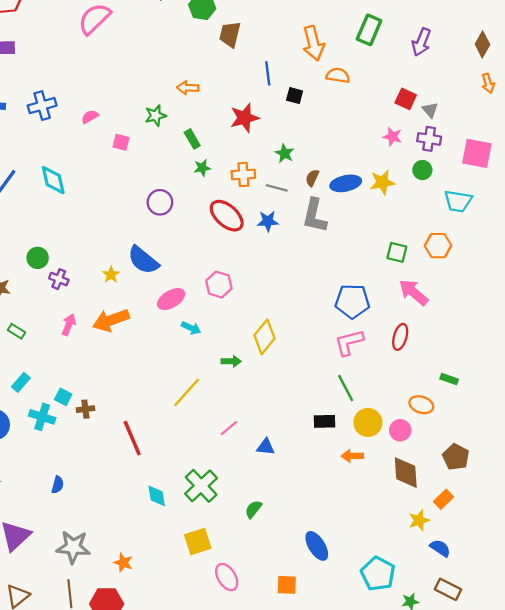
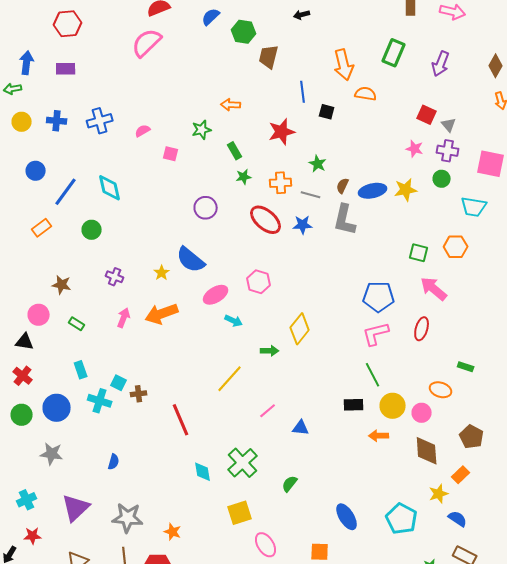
green circle: (38, 258) -> (92, 230), moved
cyan rectangle: (21, 382) -> (81, 370), turned -60
cyan pentagon: (378, 574) -> (402, 519), moved

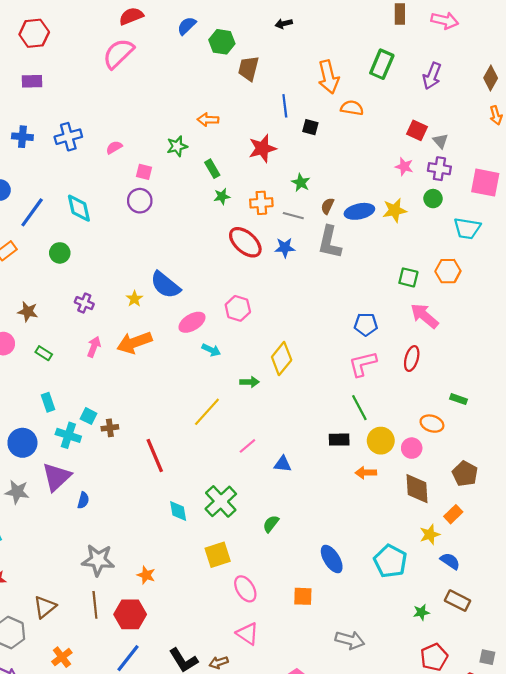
purple circle: (206, 208) -> (140, 201), moved
blue pentagon: (379, 297) -> (366, 324), size x0.7
purple triangle: (76, 508) -> (57, 477), moved

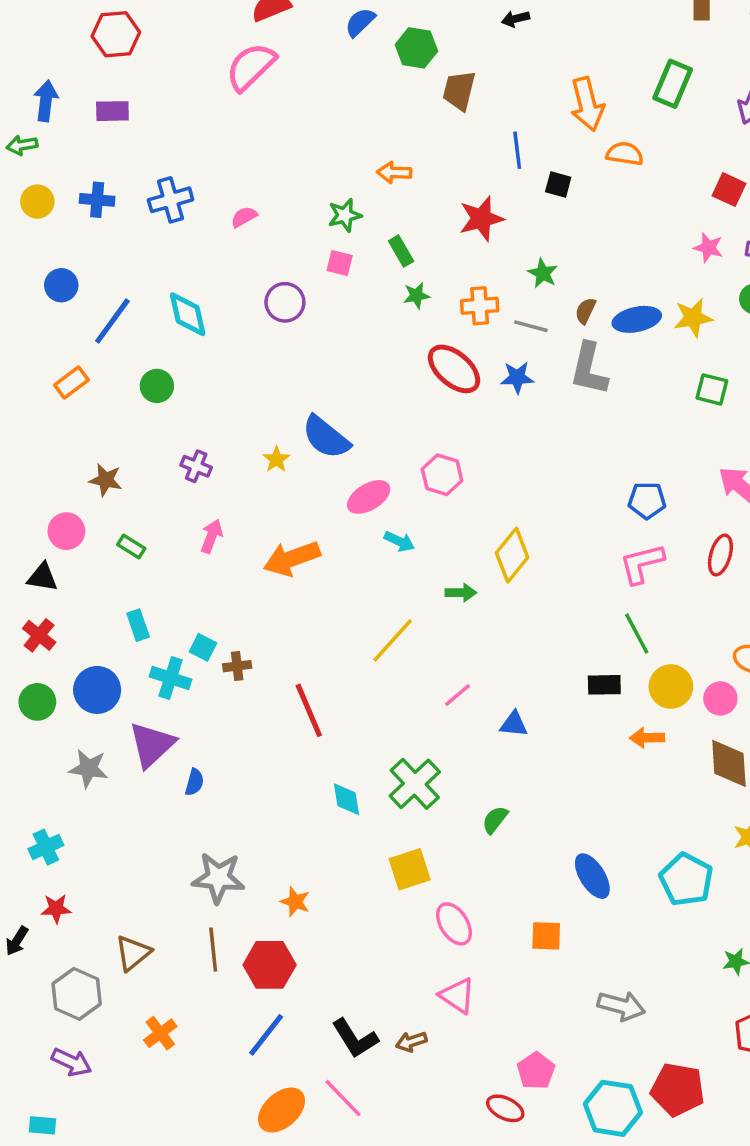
pink square: (144, 172) -> (340, 263), moved
green square: (408, 277) -> (712, 389), moved
orange arrow: (134, 343) -> (292, 558), moved

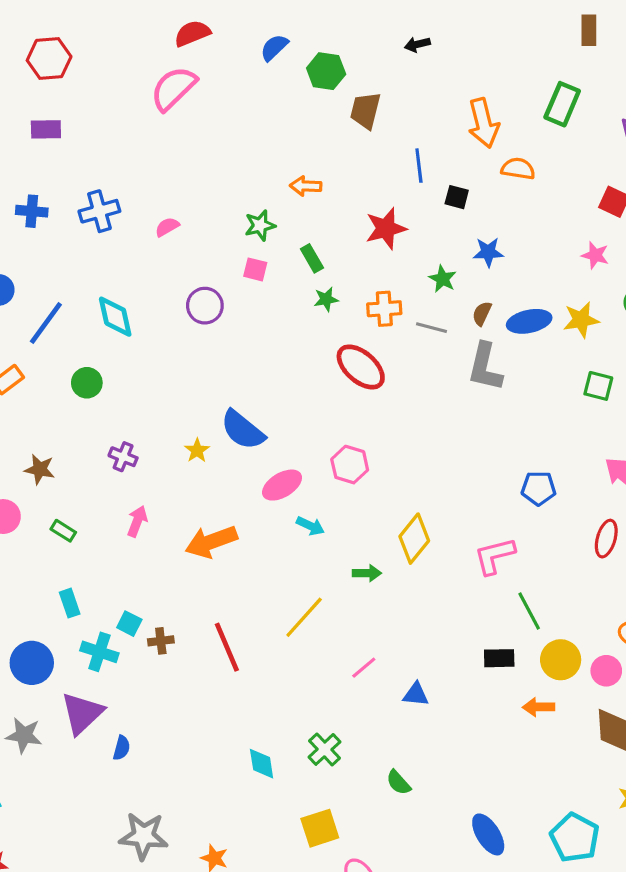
blue star: (517, 377) -> (488, 252), moved
pink L-shape: (642, 564) -> (494, 556), moved
red line: (309, 710) -> (227, 647), moved
green cross: (415, 784) -> (325, 749), size x0.7
green semicircle: (495, 820) -> (398, 783), turned -80

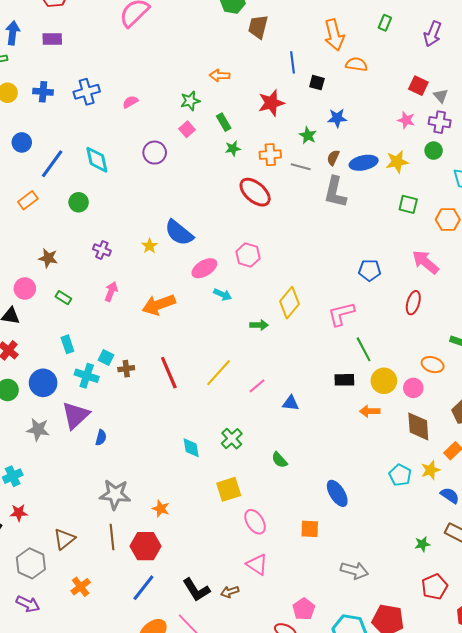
green rectangle: (562, 104) -> (385, 23), size x0.6
pink square: (255, 269) -> (187, 129), turned 35
yellow line: (304, 617) -> (219, 373), moved
cyan pentagon: (575, 838) -> (400, 475), moved, size x0.7

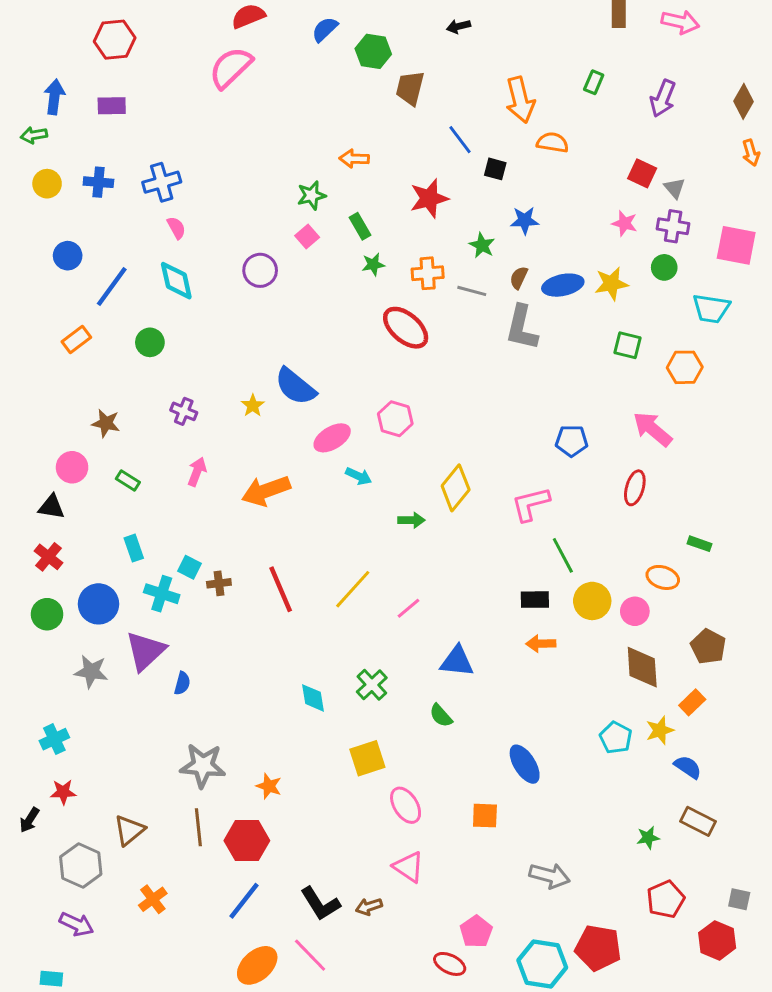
blue line: (293, 62) -> (460, 140), turned -30
pink semicircle: (130, 102) -> (176, 228), moved, turned 91
blue triangle: (291, 403) -> (457, 661), moved, size x1.4
orange arrow: (370, 411) -> (541, 644), moved

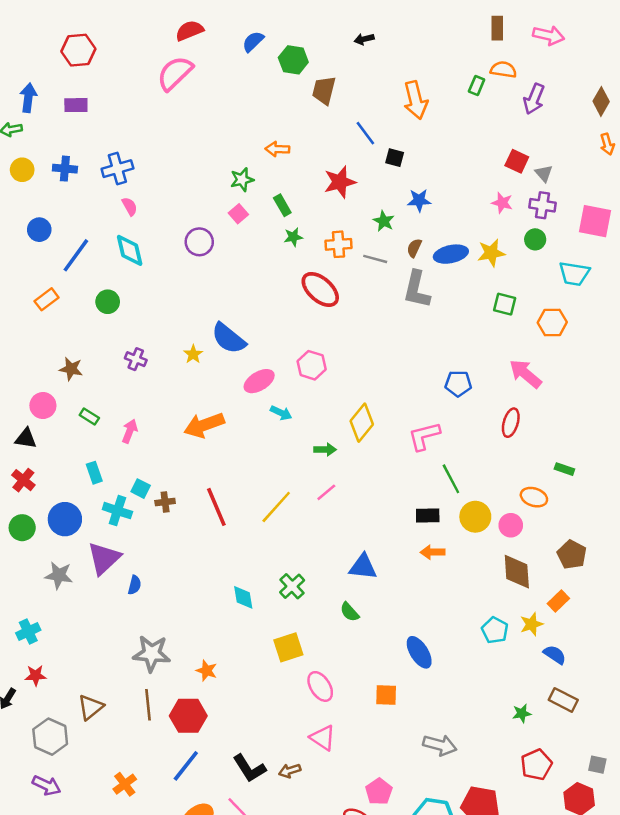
orange semicircle: (553, 142) -> (503, 70), moved
pink arrow: (197, 472) -> (130, 431), moved
pink line: (409, 608) -> (326, 492), moved
orange cross: (153, 899) -> (125, 784), moved

